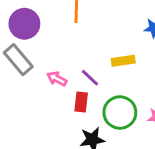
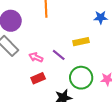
red rectangle: (81, 102) -> (38, 78), moved, turned 64

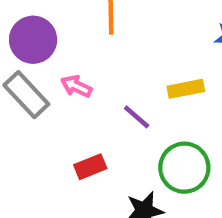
pink arrow: (36, 57) -> (76, 86), moved

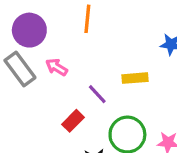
red rectangle: (90, 167) -> (73, 121), moved, turned -30

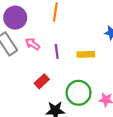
purple line: (97, 94) -> (57, 52), moved, turned 32

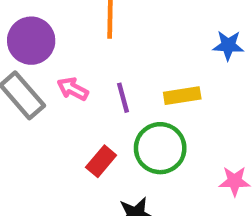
green circle: (79, 93) -> (160, 148), moved

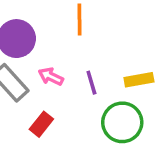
red rectangle: (101, 161) -> (41, 124), moved

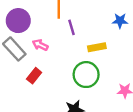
purple line: (91, 83) -> (72, 27), moved

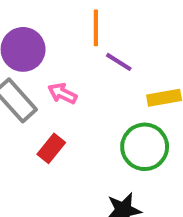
purple line: (72, 27) -> (119, 62), turned -42

